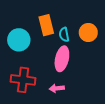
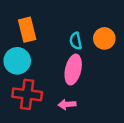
orange rectangle: (46, 25) -> (27, 30), moved
cyan circle: (19, 40) -> (17, 61), moved

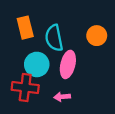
cyan semicircle: (76, 41) -> (54, 38), moved, size x1.6
cyan circle: (17, 61) -> (37, 64), moved

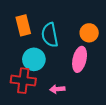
pink ellipse: (68, 64) -> (80, 59), moved

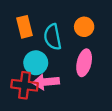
orange circle: (89, 33) -> (84, 27), moved
pink arrow: (57, 89) -> (46, 82), moved, size x1.6

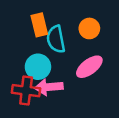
orange rectangle: (25, 27) -> (39, 25), moved
pink ellipse: (84, 63) -> (89, 67), turned 40

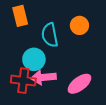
orange rectangle: (39, 25) -> (20, 16), moved
pink ellipse: (89, 67) -> (79, 84), moved

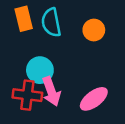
cyan semicircle: (50, 35) -> (51, 22), moved
pink arrow: (43, 77) -> (51, 91), turned -105

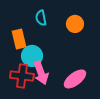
orange rectangle: (24, 19) -> (19, 39), moved
cyan semicircle: (51, 22) -> (41, 18), size x0.7

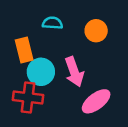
cyan semicircle: (41, 18) -> (52, 23), turned 105
pink arrow: (41, 73) -> (74, 72), moved

